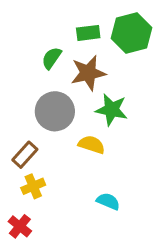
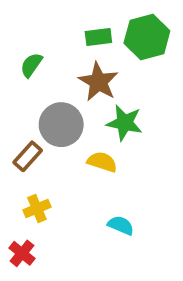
green semicircle: (52, 58) -> (31, 65), moved
brown star: (88, 73) -> (98, 82), turned -30
brown rectangle: (25, 155) -> (28, 156), moved

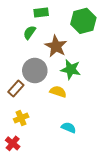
green rectangle: (98, 37) -> (41, 12), moved
green semicircle: (31, 65) -> (30, 32), moved

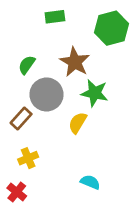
green semicircle: (30, 32) -> (27, 65), moved
yellow semicircle: (58, 92) -> (78, 123), turned -77
cyan semicircle: (69, 128) -> (90, 182), moved

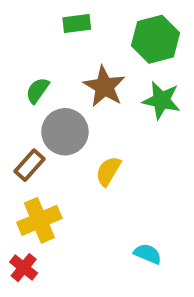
green star: (95, 93) -> (161, 100), moved
yellow cross: (28, 158) -> (39, 220), size x1.5
cyan semicircle: (90, 182) -> (148, 254), moved

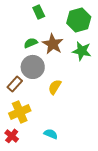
green rectangle: (77, 23) -> (39, 12), turned 72
green semicircle: (37, 90) -> (31, 43), moved, turned 32
cyan semicircle: (148, 254) -> (51, 134), moved

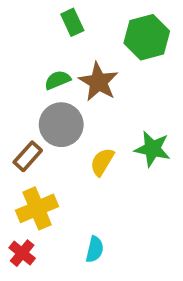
green star: (82, 51) -> (152, 149), moved
cyan semicircle: (51, 134) -> (95, 249), turned 80

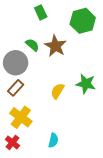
green semicircle: (57, 80) -> (32, 45), turned 64
gray circle: (61, 125) -> (16, 63), moved
yellow cross: (37, 208) -> (21, 117), turned -30

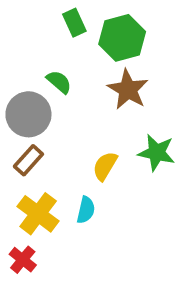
green hexagon: (83, 21) -> (122, 38), moved
brown star: (55, 46) -> (128, 89), moved
cyan semicircle: (53, 140) -> (86, 210), moved

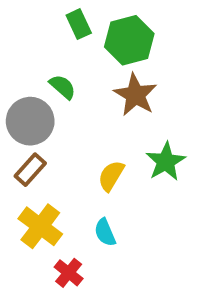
green star: (157, 153) -> (166, 162), turned 30
cyan semicircle: (86, 210) -> (105, 232), moved, turned 144
red cross: (23, 260) -> (69, 273), moved

